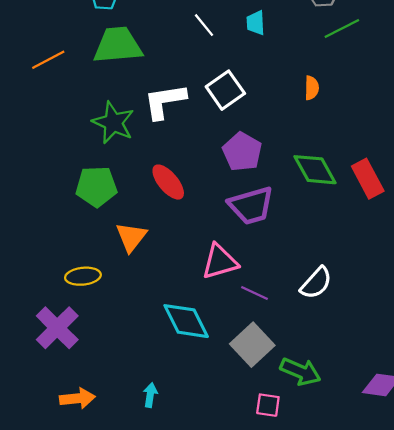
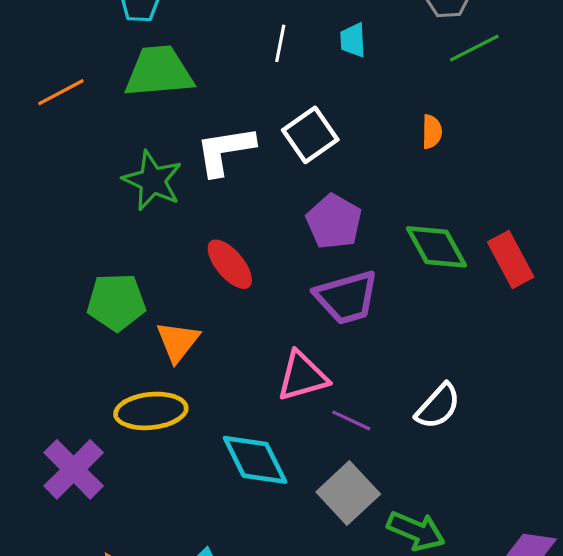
white line: (204, 25) -> (280, 43), turned 50
green pentagon: (96, 187) -> (116, 302), moved
yellow ellipse: (83, 276) -> (151, 411), moved, size x1.4

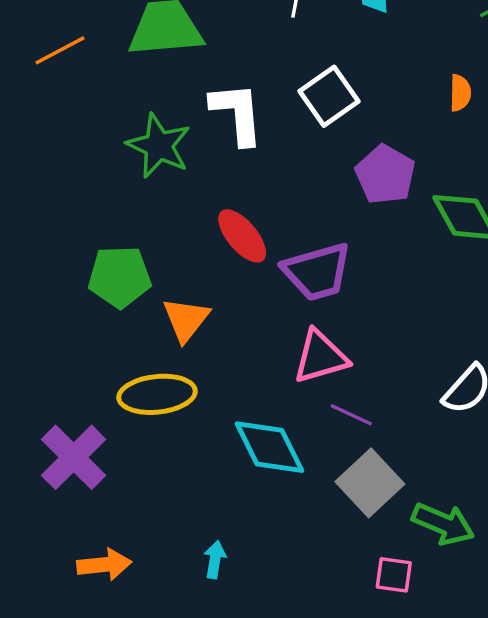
white L-shape: (225, 151) -> (237, 113), turned 94
purple pentagon: (334, 222) -> (385, 175), moved
purple trapezoid: (347, 297) -> (317, 272), moved
purple line: (351, 420) -> (351, 415), moved

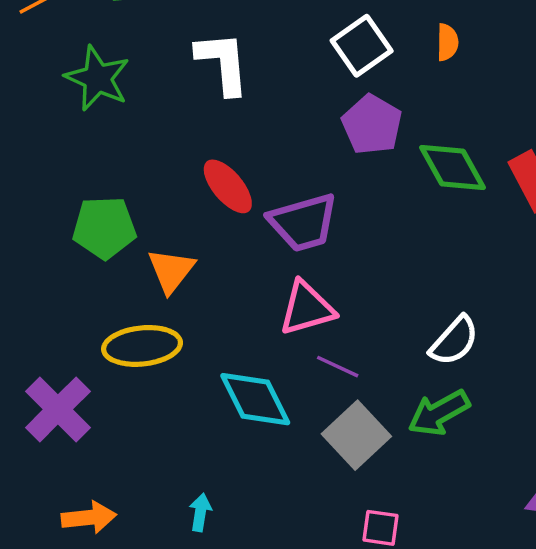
white square: (329, 96) -> (362, 46), moved
green star: (159, 146) -> (97, 78), moved
green arrow: (443, 524) -> (439, 413), moved, turned 128

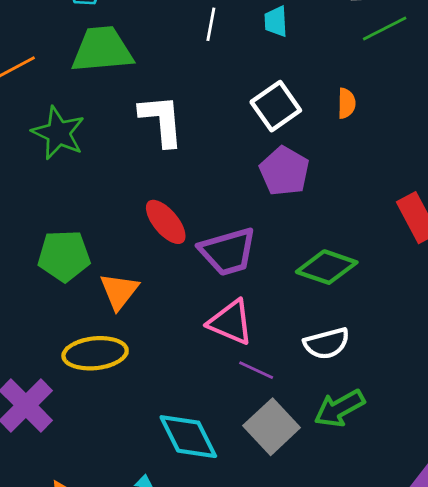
green diamond: (453, 168) -> (327, 267), moved, turned -42
pink triangle: (307, 308) -> (231, 322), turned 39
white semicircle: (454, 341) -> (327, 343), moved, turned 33
cyan diamond: (255, 399) -> (188, 437), moved

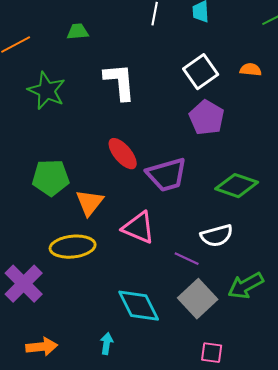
green trapezoid: (102, 50) -> (78, 32), size x0.5
orange semicircle: (346, 103) -> (251, 70), turned -85
pink triangle: (231, 322) -> (139, 228), moved
white semicircle: (327, 343) -> (217, 236), moved

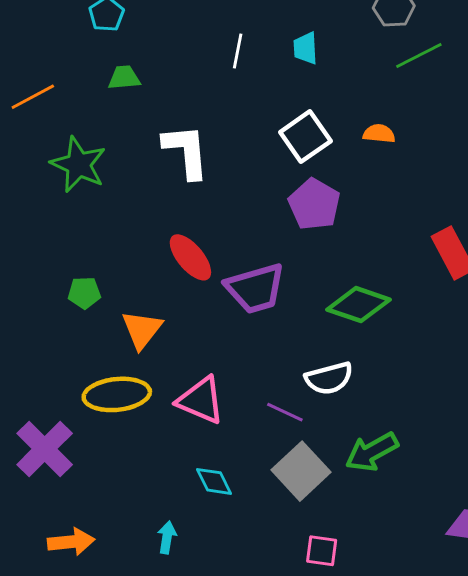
green pentagon: (51, 178) -> (84, 293), size x0.6
pink triangle: (139, 228) -> (201, 400), moved
cyan diamond: (139, 306) -> (214, 481), size x0.6

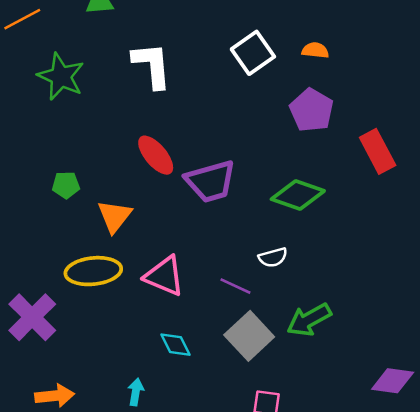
purple pentagon: (314, 204) -> (312, 110), moved
white semicircle: (329, 378) -> (273, 257), size x0.7

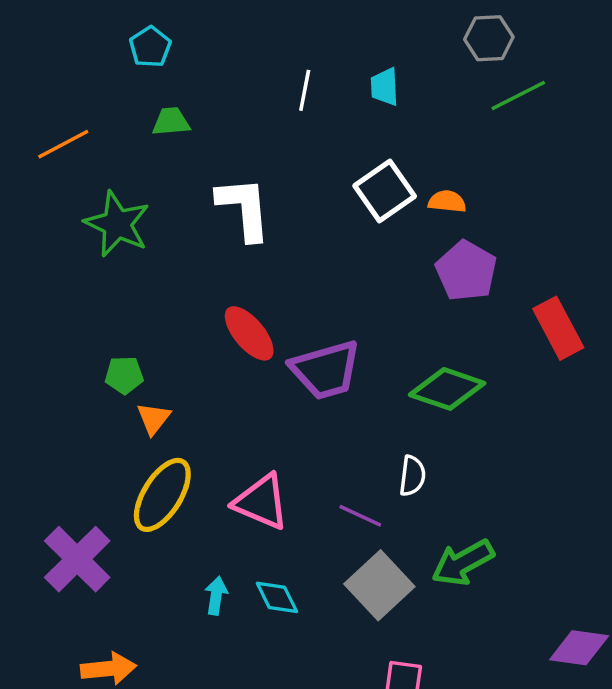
orange semicircle: (315, 50) -> (447, 201), moved
orange triangle: (114, 216) -> (154, 419), moved, size x0.7
white semicircle: (273, 257) -> (412, 476), turned -68
yellow ellipse: (93, 271) -> (162, 495), turned -52
cyan arrow: (136, 392) -> (216, 596), moved

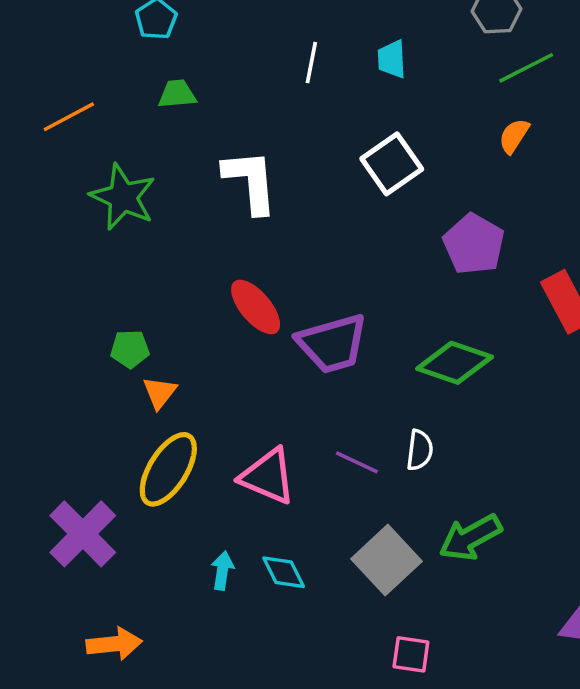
orange semicircle: (447, 201) -> (514, 136), moved, turned -63
purple line: (360, 516) -> (357, 462), moved

